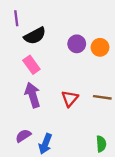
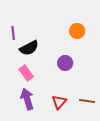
purple circle: (77, 44) -> (65, 63), moved
orange circle: (100, 47) -> (77, 31), moved

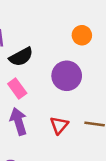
purple circle: (65, 63) -> (67, 76), size x1.5

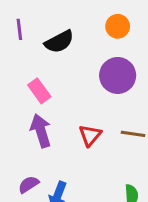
black semicircle: (21, 57) -> (59, 42), moved
purple circle: (67, 76) -> (118, 75), moved

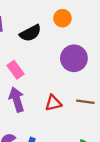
orange circle: (118, 26) -> (62, 18), moved
red triangle: (90, 135) -> (53, 103), turned 36

